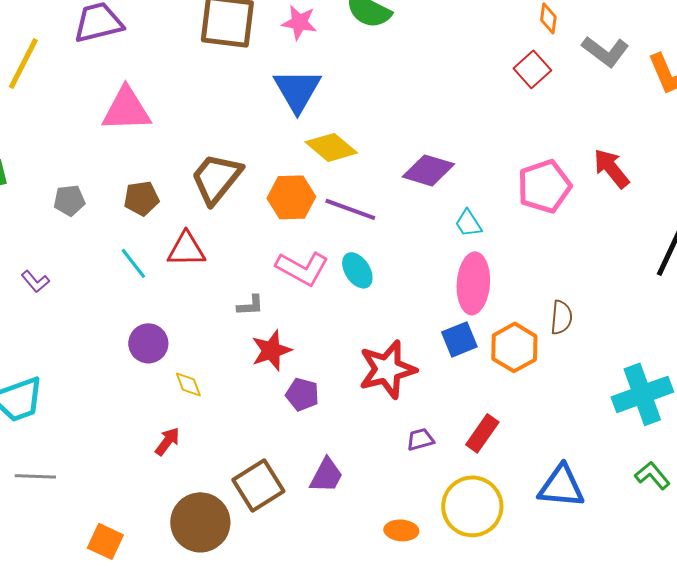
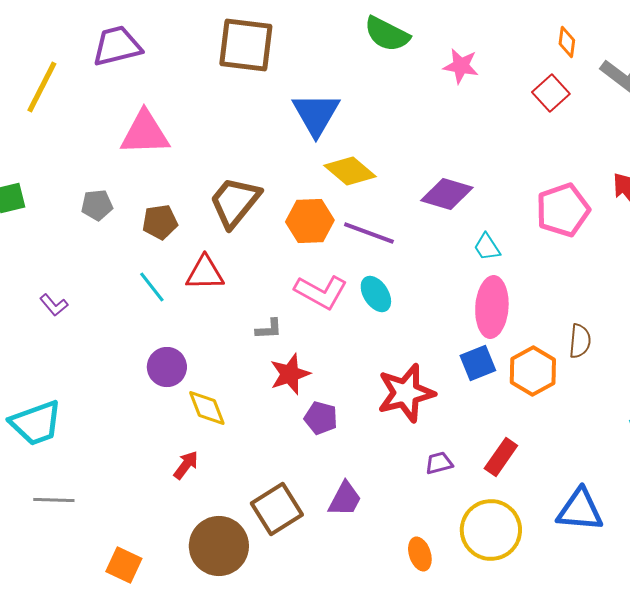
pink star: (299, 22) -> (461, 66), moved
gray pentagon: (69, 200) -> (97, 205), moved
yellow diamond: (188, 384) -> (207, 408), size x1.4
orange ellipse: (401, 530) -> (420, 554), turned 68

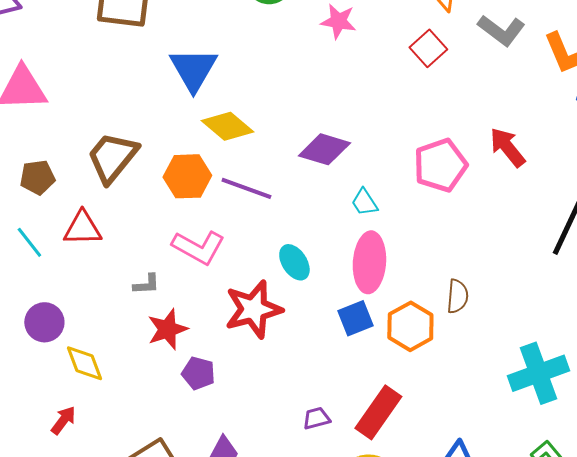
cyan ellipse: (376, 294) -> (294, 262), moved
red star: (406, 393) -> (253, 309), moved
red rectangle: (501, 457) -> (378, 412), size x1.4

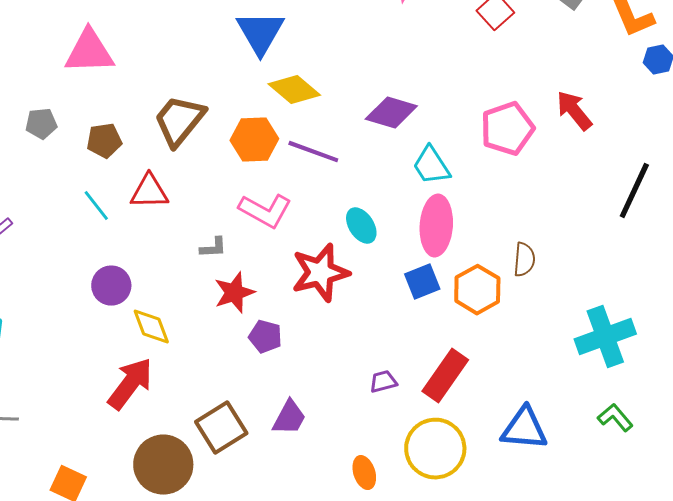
cyan trapezoid: (364, 202) -> (431, 166), size x1.4
red arrow: (63, 420) -> (130, 384), size x1.8

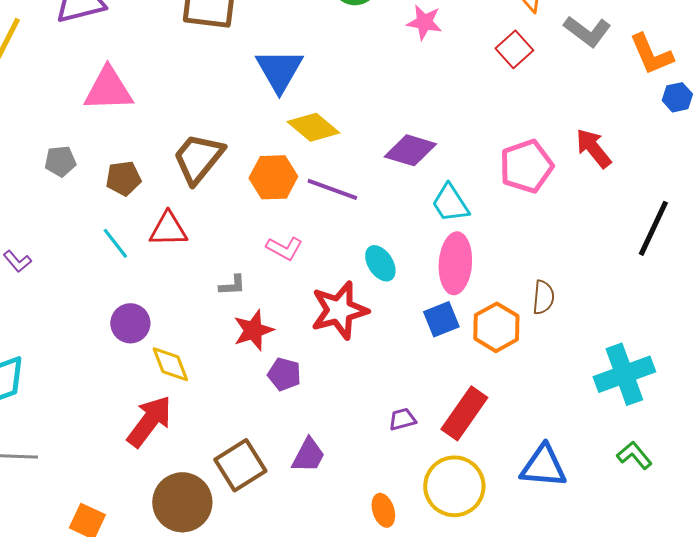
pink L-shape: (265, 211) -> (284, 248), size x0.7

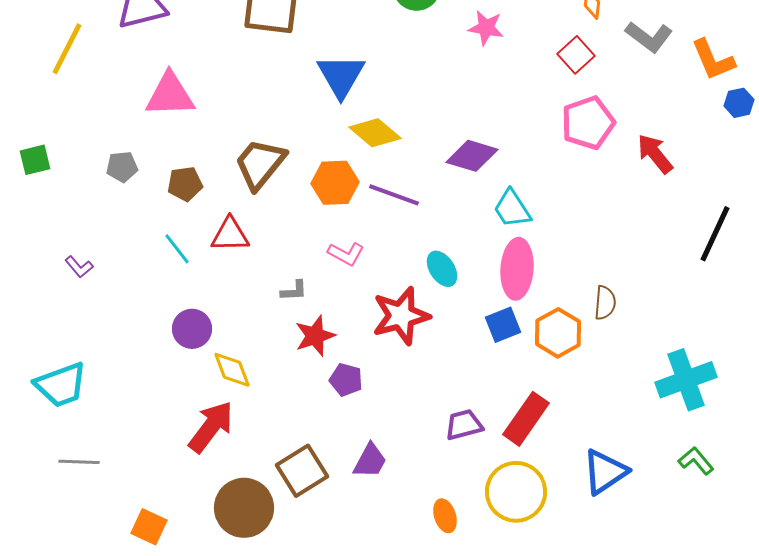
pink pentagon: (526, 166) -> (588, 123), moved
purple trapezoid: (402, 419) -> (464, 425), size x1.4
blue triangle: (543, 466) -> (605, 472), turned -39

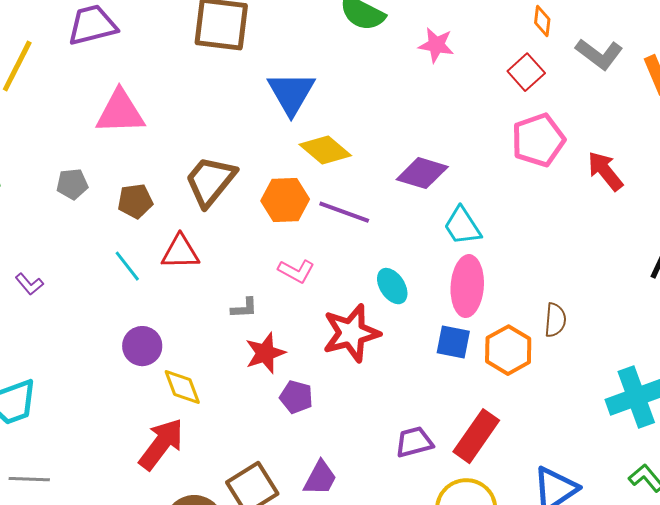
blue square: (503, 325) -> (453, 342), turned 33

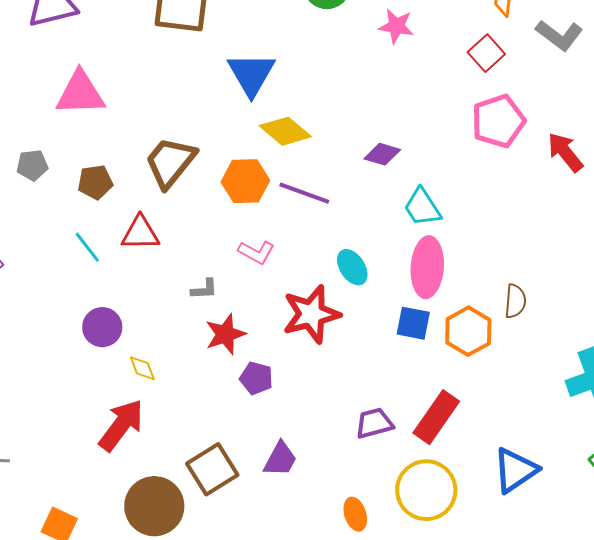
purple diamond: (422, 173) -> (382, 154), size x0.7
yellow diamond: (182, 387) -> (142, 368), size x0.7

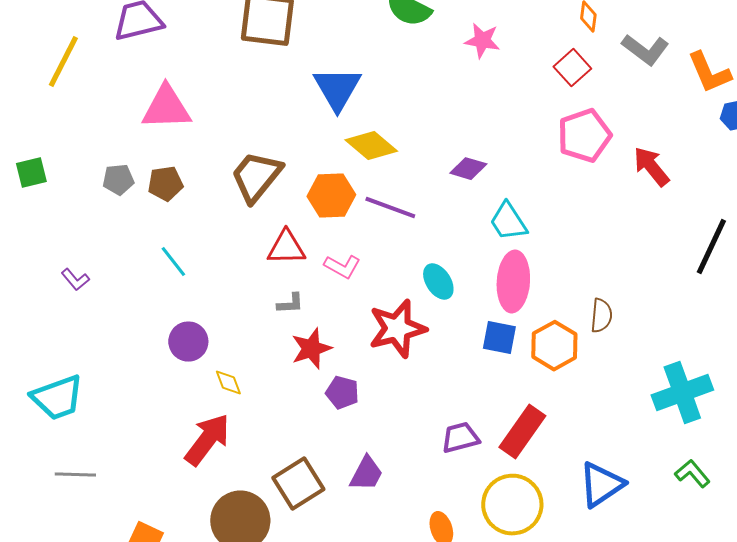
brown pentagon: (95, 182) -> (165, 184), moved
red triangle: (140, 233) -> (286, 248), moved

